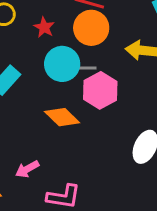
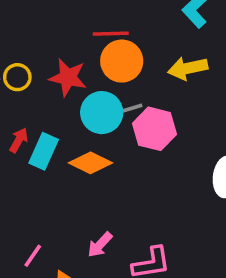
red star: (44, 27) -> (68, 77), size x1.5
orange diamond: (62, 117) -> (90, 163), moved

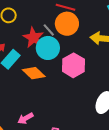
red star: (68, 77) -> (33, 38), moved
gray line: (130, 109) -> (49, 30), moved, turned 48

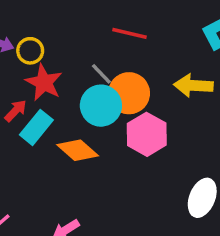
orange circle: (67, 24) -> (129, 93), moved
red star: (33, 38) -> (44, 82), moved

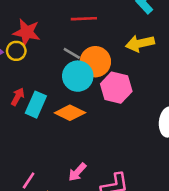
red star: (44, 82) -> (27, 32), moved

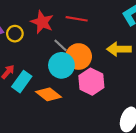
red star: (27, 32) -> (42, 22), moved

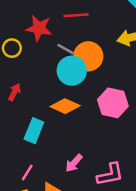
cyan rectangle: (22, 82) -> (34, 131), moved
pink hexagon: (91, 82) -> (113, 103), moved

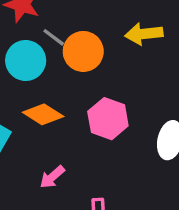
cyan circle: (72, 71) -> (26, 60), moved
pink arrow: (74, 163) -> (52, 177), moved

